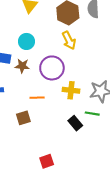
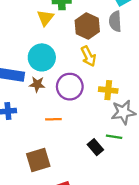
cyan circle: (26, 41) -> (42, 57), size x1.5
yellow cross: (71, 90) -> (108, 90), moved
brown square: (23, 118) -> (38, 160), moved, size x1.5

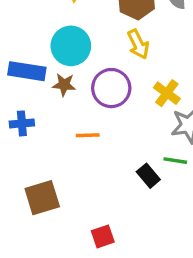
yellow cross: (108, 90) -> (167, 93), turned 30
brown square: (38, 160) -> (42, 198), moved

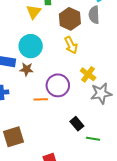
purple circle: (111, 88) -> (58, 85), moved
green line: (175, 161) -> (93, 139), moved

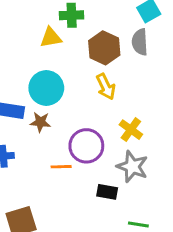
yellow triangle: (34, 12) -> (51, 38), turned 42
gray star: (101, 93) -> (132, 167), moved, turned 30
black rectangle: (77, 124) -> (107, 192), moved, turned -40

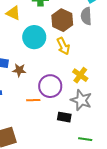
yellow triangle: (51, 38) -> (13, 13), moved, turned 35
cyan circle: (46, 88) -> (34, 37), moved

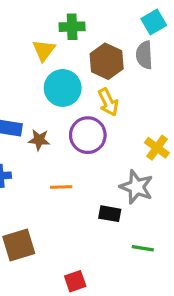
yellow triangle: (13, 13) -> (44, 50), moved, turned 42
yellow cross: (80, 75) -> (157, 148), moved
purple circle: (50, 86) -> (88, 135), moved

